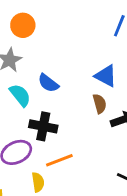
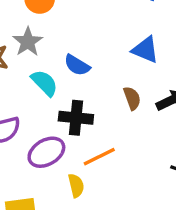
brown semicircle: (100, 104) -> (132, 98), moved

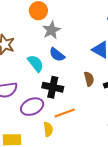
gray star: (28, 42) -> (51, 30), moved

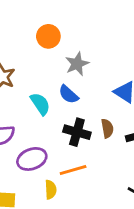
gray star: (51, 30) -> (77, 64), moved
black cross: (53, 87) -> (77, 132), moved

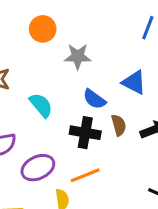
gray star: (77, 64) -> (78, 56), turned 30
blue semicircle: (68, 94) -> (94, 99), moved

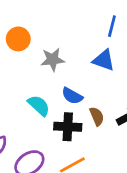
blue triangle: (134, 82) -> (104, 60), moved
cyan semicircle: (41, 105) -> (39, 105), moved

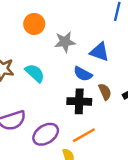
blue triangle: (104, 60) -> (99, 52), moved
cyan semicircle: (39, 105) -> (35, 73), moved

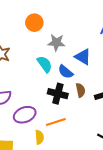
cyan semicircle: (35, 73) -> (45, 64), moved

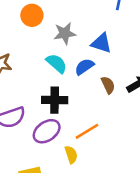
blue semicircle: (66, 72) -> (84, 67), turned 119
black cross: (58, 94) -> (55, 100), moved

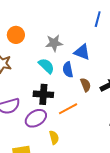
orange circle: (32, 15) -> (16, 35), moved
blue semicircle: (84, 67) -> (68, 70), turned -70
orange line: (87, 131) -> (68, 109), moved

